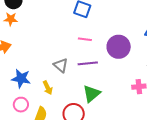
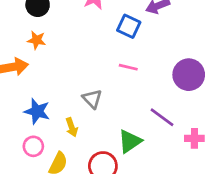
orange star: (11, 19) -> (37, 40), moved
purple circle: (119, 47) -> (189, 75), moved
purple line: (88, 63) -> (162, 117), moved, turned 36

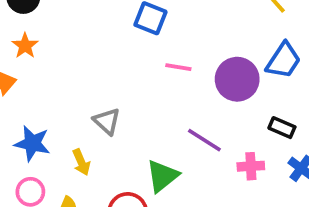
orange star: (37, 40) -> (25, 46), turned 30
pink line: (128, 67) -> (178, 67), moved

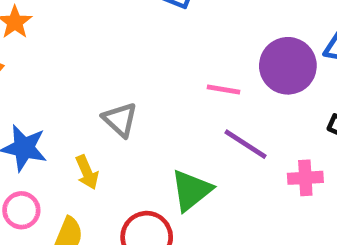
pink line: (178, 67) -> (223, 89), moved

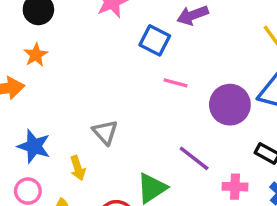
pink line: (223, 89) -> (176, 83), moved

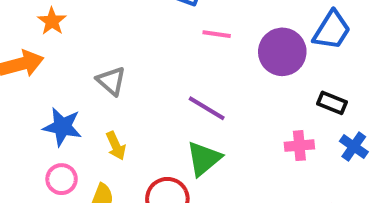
gray triangle: (105, 132) -> (111, 81), moved
purple line: (194, 158) -> (207, 108), moved

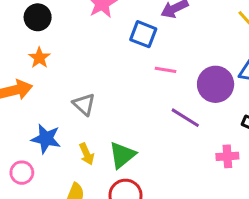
purple line: (207, 108) -> (185, 118), moved
green triangle: (204, 159) -> (122, 155), moved
pink circle: (62, 179) -> (22, 173), moved

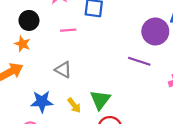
black circle: (38, 17) -> (29, 20), moved
pink line: (165, 70) -> (68, 30), moved

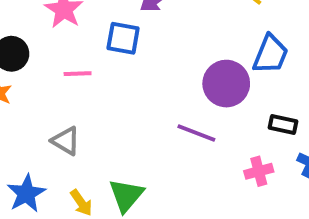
blue star: (42, 102) -> (26, 193), turned -30

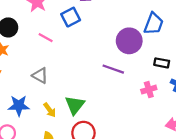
blue square: (123, 38) -> (71, 17), turned -36
pink line: (78, 74) -> (46, 38), turned 32
blue star: (26, 193) -> (19, 106), turned 30

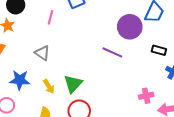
pink line: (46, 38) -> (50, 17), turned 72
pink cross: (149, 90) -> (146, 96), moved

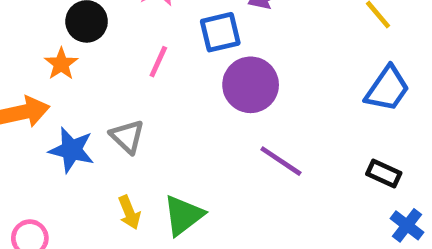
purple circle: (130, 27) -> (251, 85), moved
blue star: (20, 80) -> (72, 150), moved

